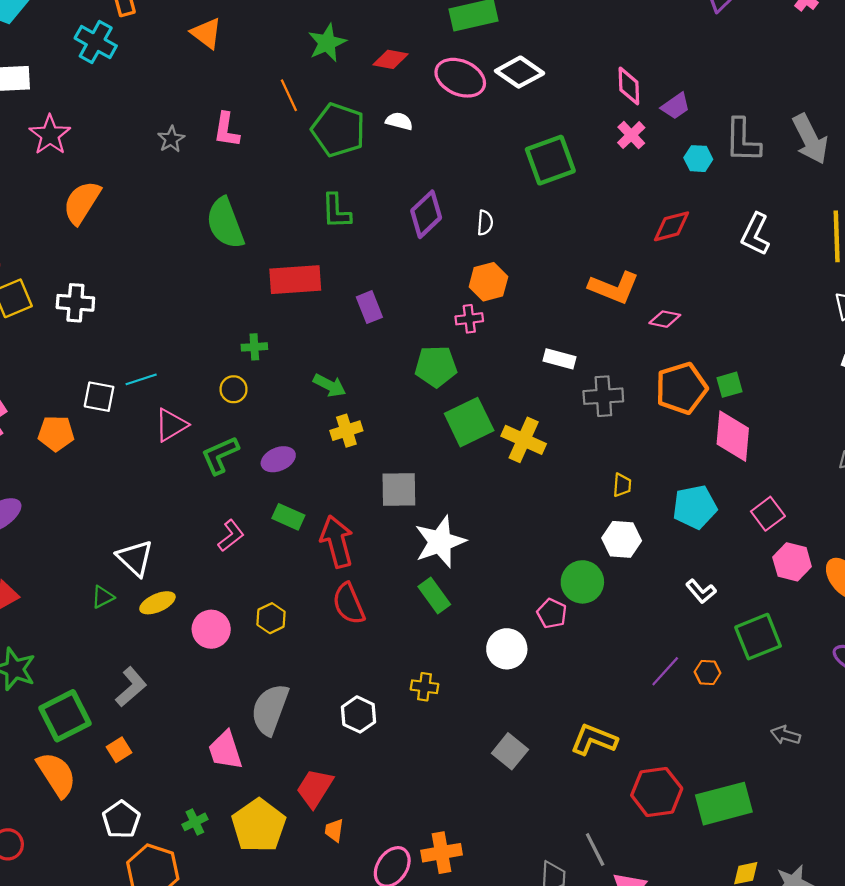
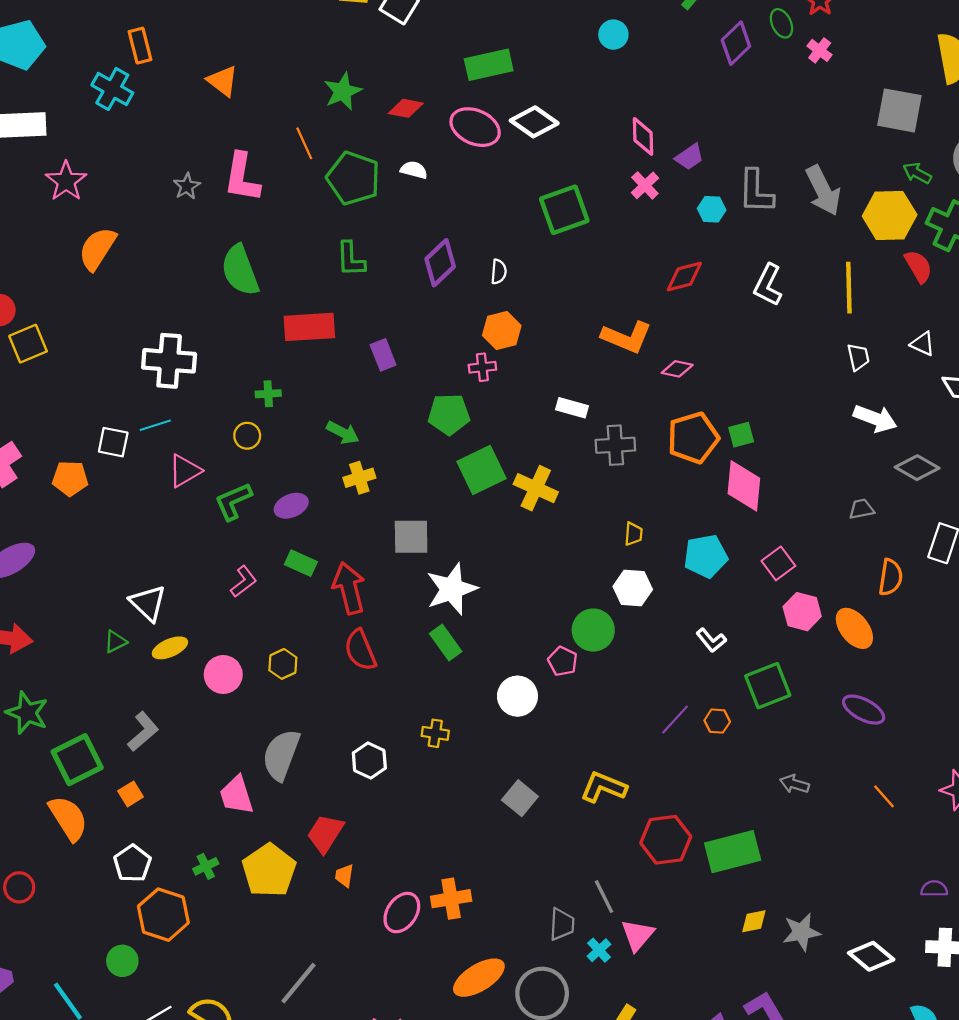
pink L-shape: (226, 130) -> (242, 177), size x1.4
white cross: (75, 303) -> (169, 361), moved, size x1.4

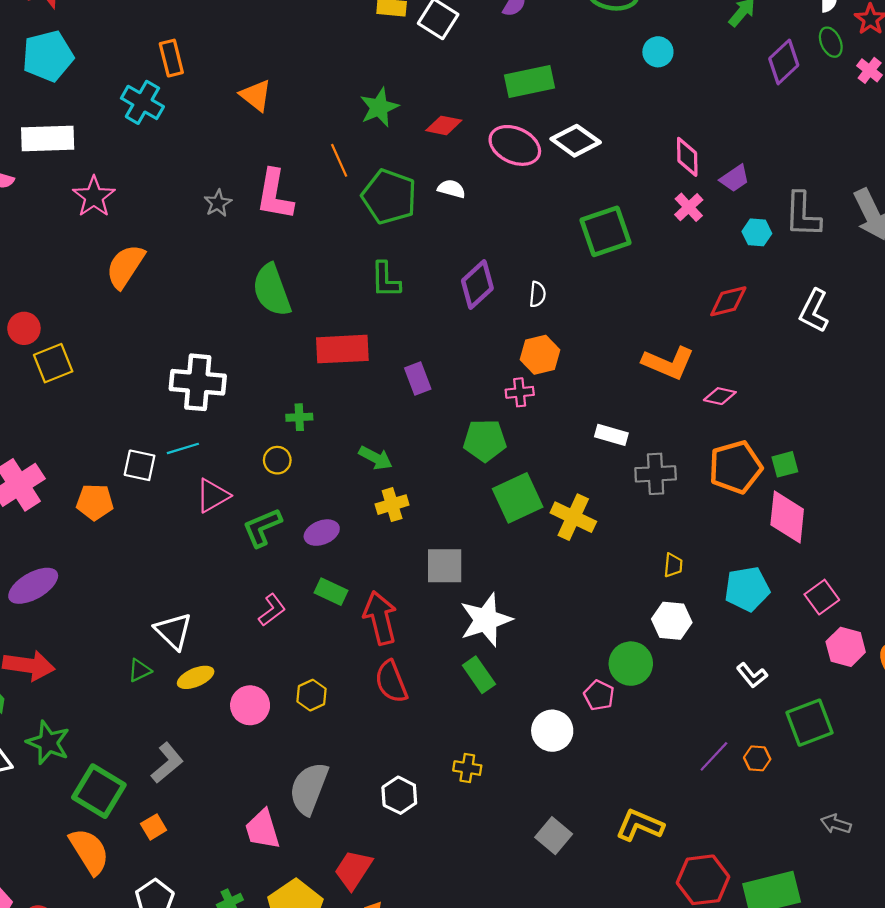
green square: (77, 760) -> (99, 791), turned -33

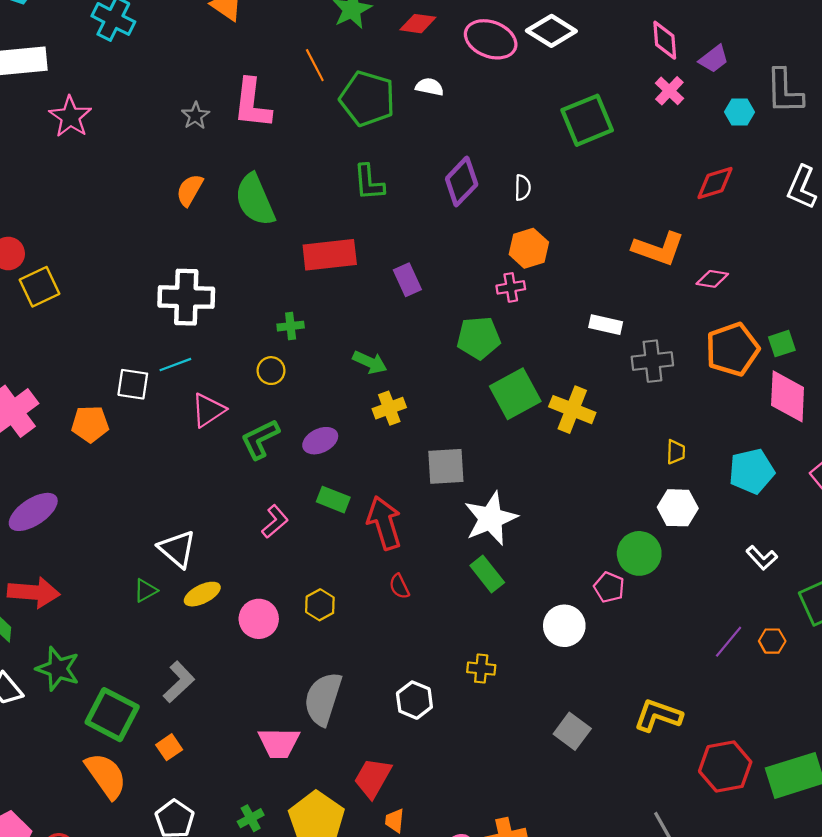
orange semicircle: (125, 266) -> (190, 190), moved, size x0.7
red semicircle: (391, 682) -> (399, 586), size x0.6
pink trapezoid: (262, 829) -> (279, 743), turned -69

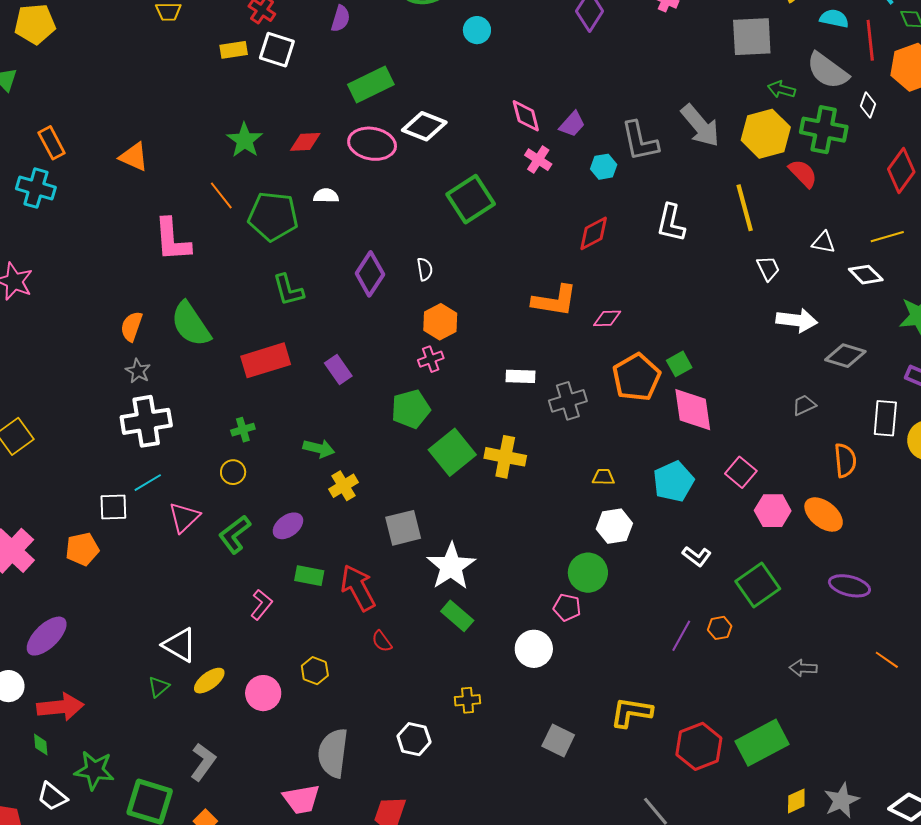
gray star: (195, 116) -> (138, 371), moved
yellow trapezoid: (676, 452) -> (603, 477), turned -80

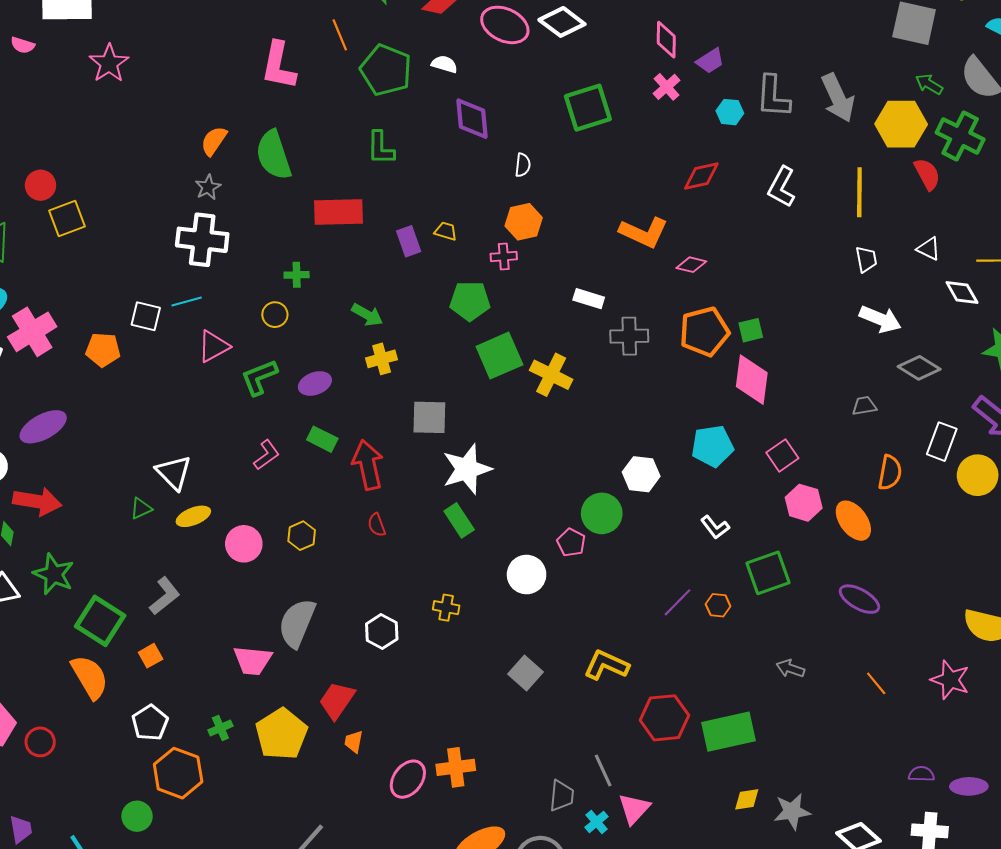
purple diamond: (370, 274) -> (472, 119), moved, turned -54
yellow trapezoid: (603, 477) -> (446, 231), moved

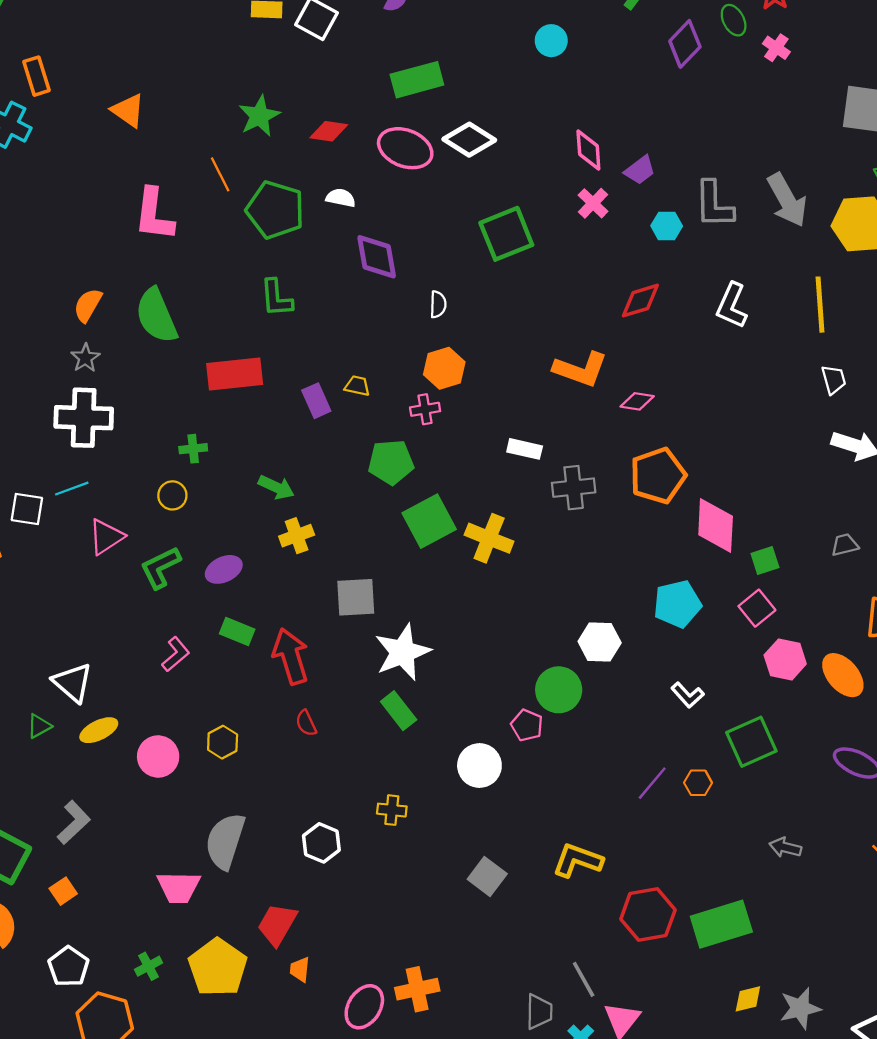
green square: (751, 330) -> (765, 561), moved

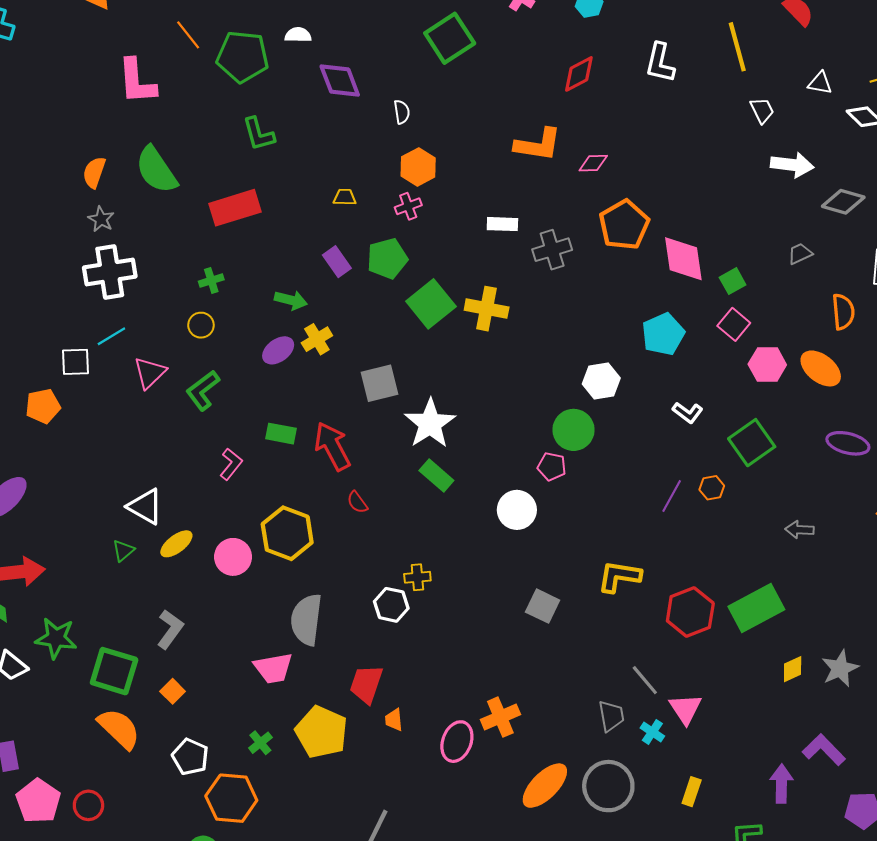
purple rectangle: (316, 401) -> (337, 262), moved
purple ellipse: (224, 569) -> (278, 350), moved
yellow hexagon: (223, 742) -> (287, 533), size x1.8
yellow cross: (392, 810) -> (417, 577), moved

